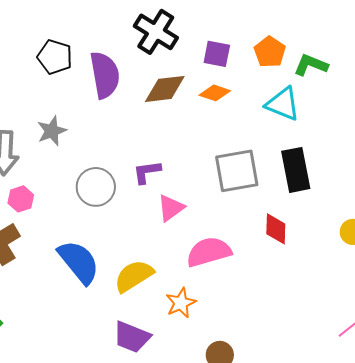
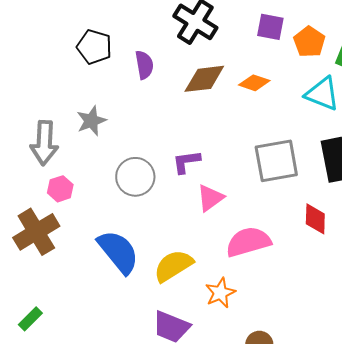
purple square: (217, 54) -> (270, 27), moved
purple semicircle: (105, 75) -> (144, 65), size x0.6

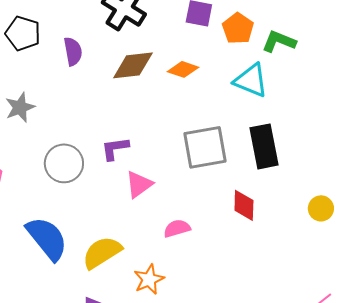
pink semicircle: (248, 242) -> (177, 228), size x0.6

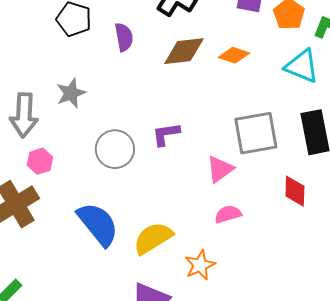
pink triangle: (139, 184) -> (220, 169), moved

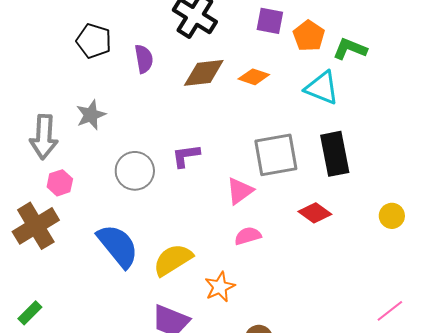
red diamond: (295, 191) -> (315, 213), turned -56

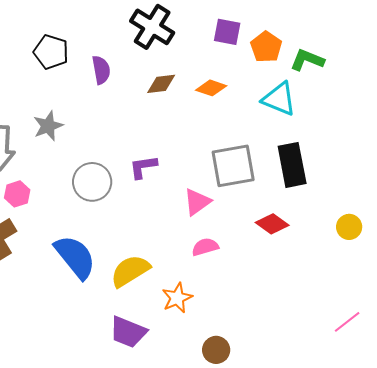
brown diamond: (204, 73) -> (161, 84), size x0.7

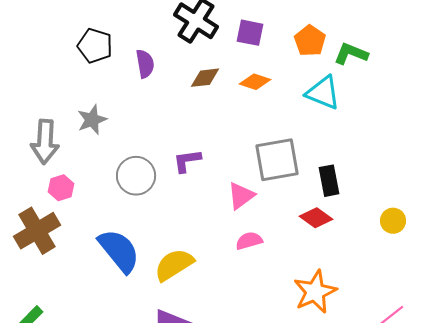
purple square: (227, 32) -> (250, 33), moved
black rectangle: (292, 165) -> (329, 181), moved, size x0.7
orange star: (177, 298) -> (315, 292), moved, size x1.4

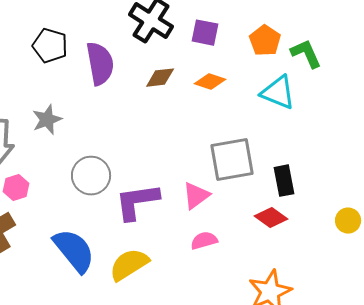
green L-shape: (351, 54) -> (306, 54), turned 44
purple semicircle: (145, 64) -> (100, 64), size x1.5
purple L-shape: (187, 161) -> (137, 202), moved, size x1.6

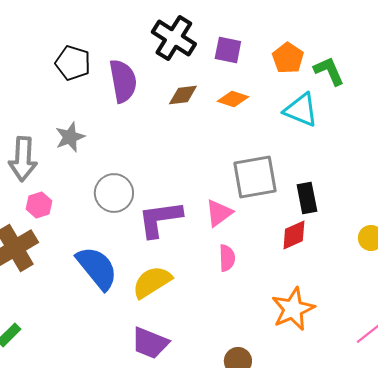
red diamond: (271, 218) -> (294, 235), turned -60
pink semicircle: (204, 241) -> (227, 258), turned 104

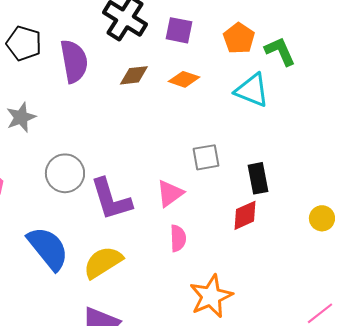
gray square: (255, 177) -> (206, 157), size x0.6
purple L-shape: (160, 219) -> (111, 199), turned -99
orange star: (293, 309) -> (211, 296), moved

